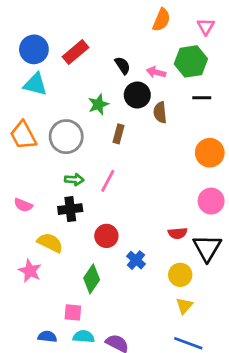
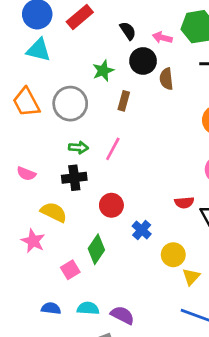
yellow circle: (180, 275) -> (173, 255), moved
pink square: (73, 312) -> (70, 270), moved, turned -36

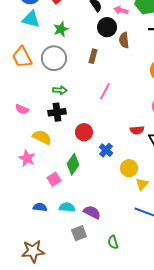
green star: (103, 71) -> (61, 29), moved
pink line: (113, 149) -> (105, 91), moved

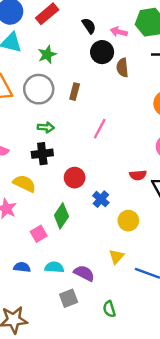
brown rectangle: (93, 56) -> (75, 92), moved
yellow triangle: (142, 184) -> (116, 256), moved

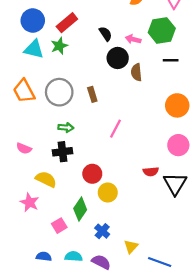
green star: (47, 54) -> (59, 46), moved
brown rectangle: (75, 92) -> (92, 94), turned -32
blue cross: (101, 199) -> (102, 231), moved
yellow circle: (128, 221) -> (108, 193), moved

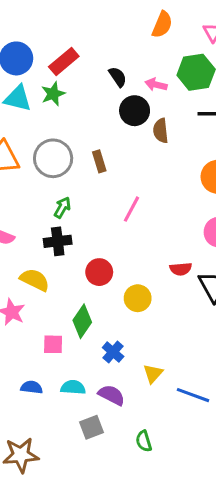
green arrow: (66, 127) -> (62, 208), turned -64
yellow circle: (108, 193) -> (138, 298), moved
pink square: (59, 226) -> (53, 344), turned 32

